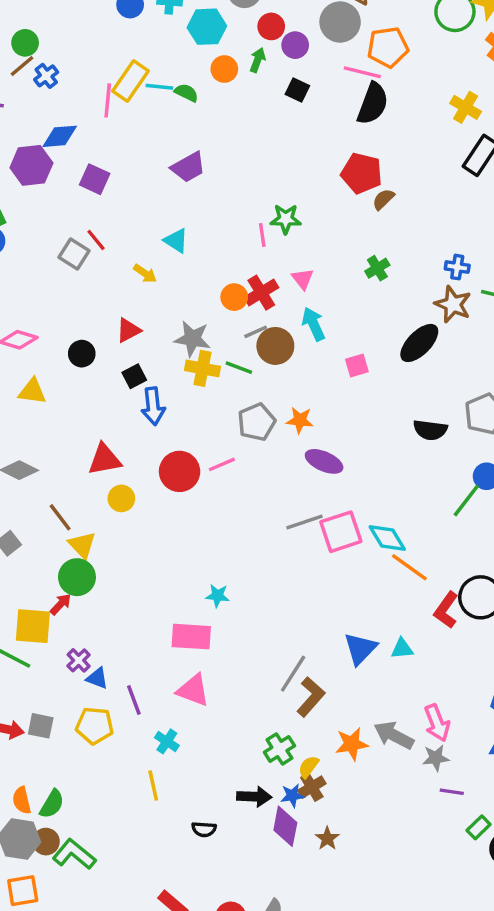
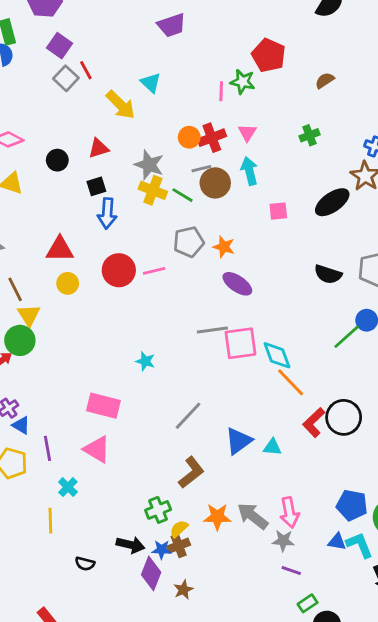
red pentagon: (362, 173) -> (269, 55), moved
purple square: (95, 179) -> (59, 46), moved
yellow arrow: (145, 274) -> (121, 105), size x1.6
cyan star: (218, 596) -> (145, 361), moved
gray line: (293, 674) -> (188, 416), moved

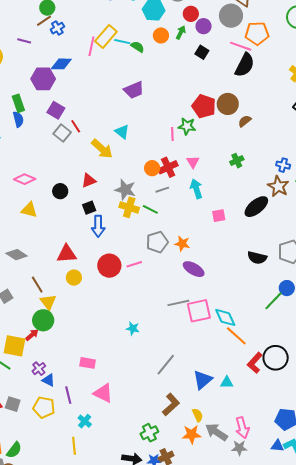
brown circle: (215, 183) -> (228, 104), moved
pink rectangle: (103, 406) -> (88, 363), moved, size x0.7
yellow semicircle: (179, 529) -> (198, 415), moved, turned 112

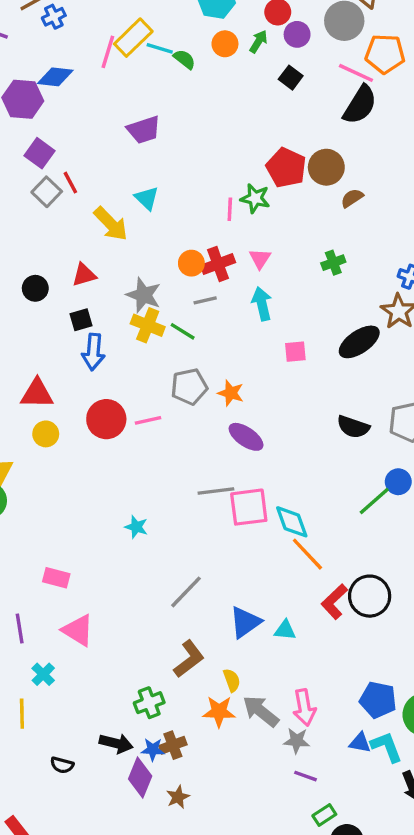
purple trapezoid: (134, 90) -> (144, 130), moved

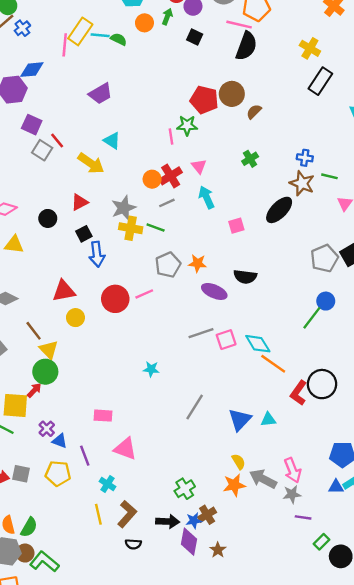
gray star: (144, 295) -> (124, 208), turned -30
black semicircle: (353, 427) -> (245, 277), moved
pink square: (249, 507) -> (226, 340), size x0.7
brown L-shape: (189, 659) -> (127, 514), moved

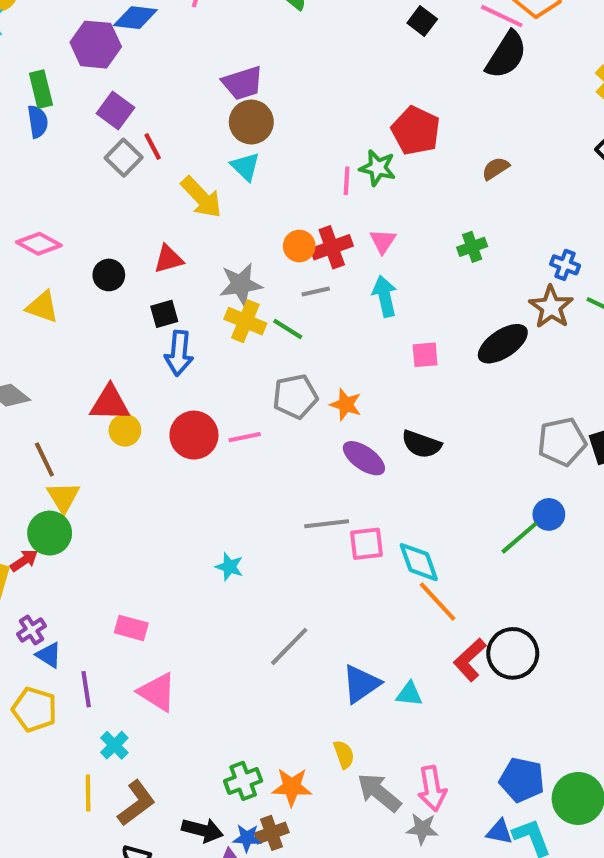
brown circle: (232, 94) -> (251, 122), moved
yellow circle: (75, 318) -> (125, 430), moved
orange star: (234, 485) -> (292, 787), moved

